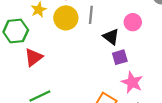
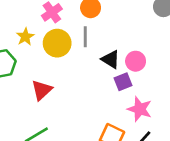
pink circle: (133, 22) -> (136, 61), moved
red triangle: (34, 57) -> (42, 90), moved

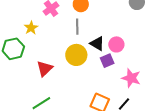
yellow circle: (57, 43) -> (76, 55), moved
pink star: (140, 109) -> (131, 78), moved

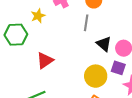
yellow circle: (76, 55) -> (96, 76), moved
purple square: (107, 61) -> (118, 68), moved, turned 32

